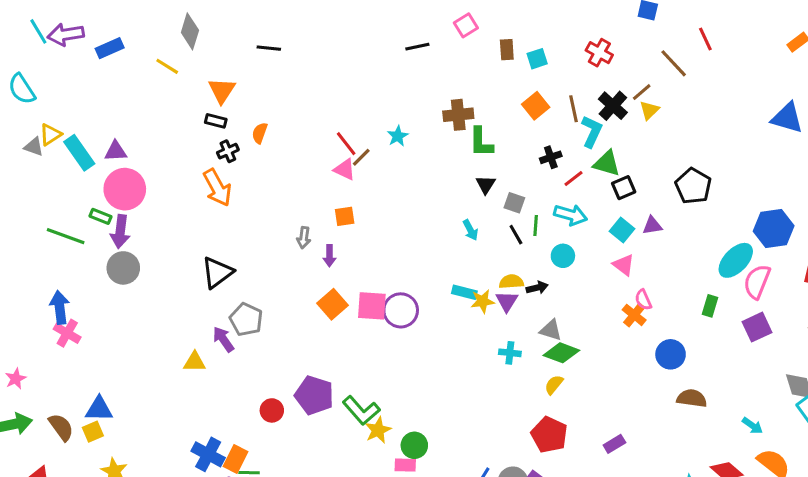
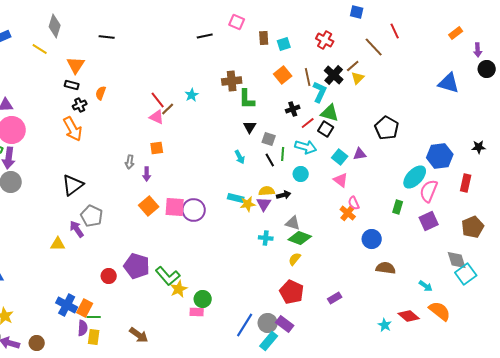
pink square: (466, 25) -> (237, 22), turned -35
black square: (624, 188) -> (326, 129), moved, turned -35

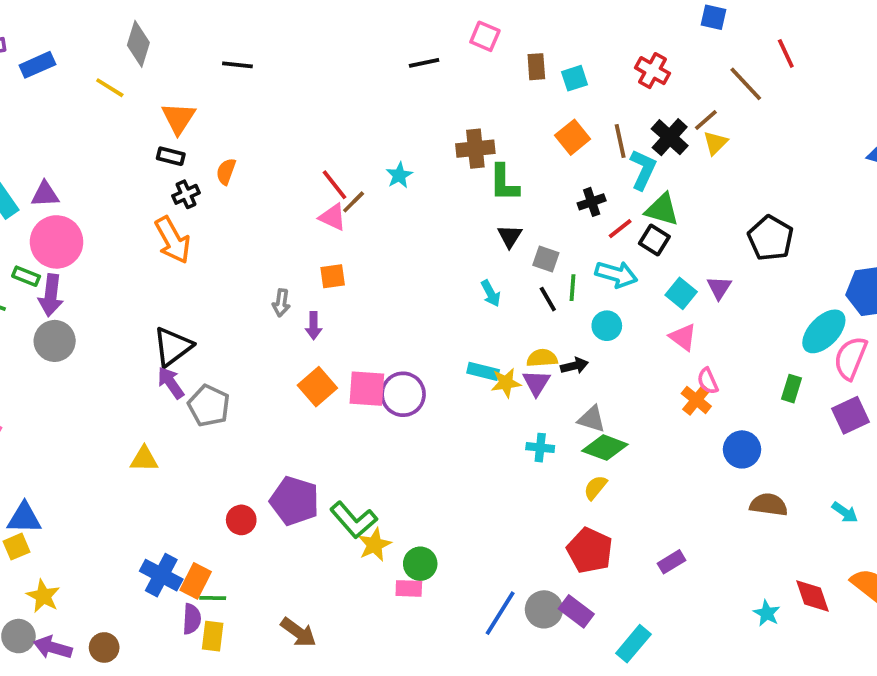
purple triangle: (360, 154) -> (719, 288), turned -48
purple arrow: (77, 229) -> (171, 383), moved
cyan arrow: (426, 286) -> (845, 512), moved
red diamond: (409, 316) -> (812, 596), turned 30
cyan rectangle: (269, 341) -> (633, 644), moved

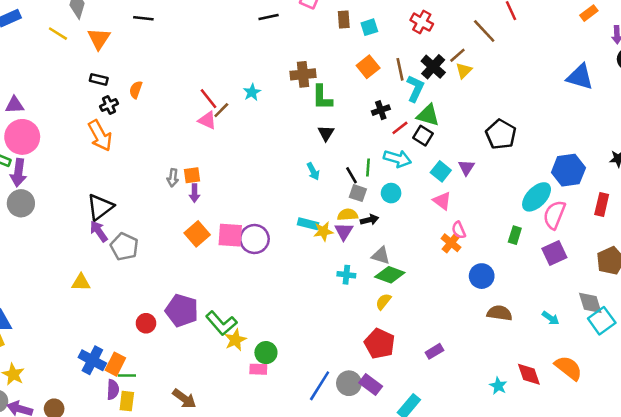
orange triangle: (178, 118) -> (99, 39), moved
gray square: (546, 259) -> (358, 193), moved
orange square: (333, 276) -> (192, 175), moved

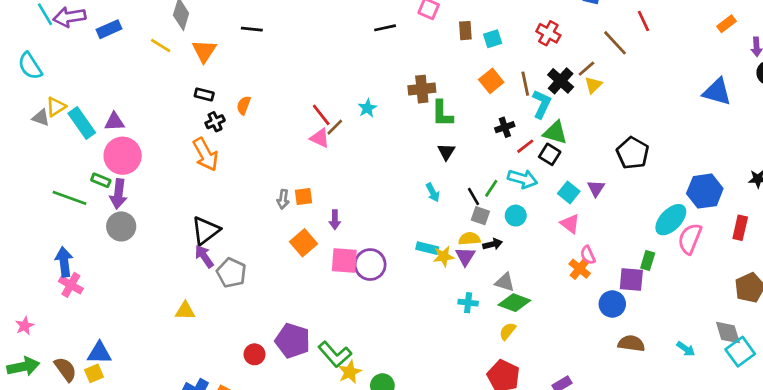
green line: (368, 168) -> (491, 188), turned 30
purple arrow: (194, 193) -> (335, 220), moved
orange square: (197, 234) -> (303, 243), moved
purple square: (554, 253) -> (631, 280), moved, turned 30

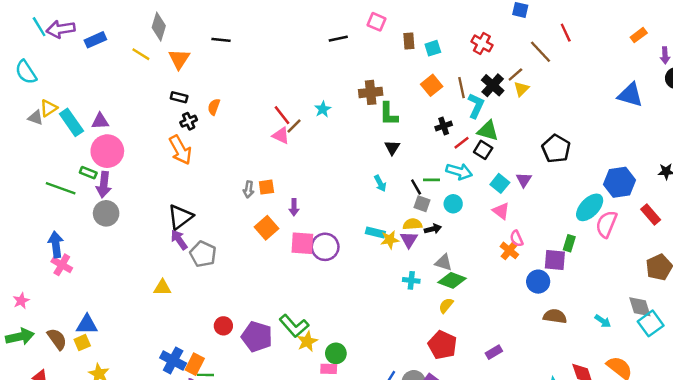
green line: (491, 188) -> (432, 180), turned 56
red rectangle: (740, 228) -> (651, 215), turned -54
purple pentagon: (293, 341) -> (257, 337), moved

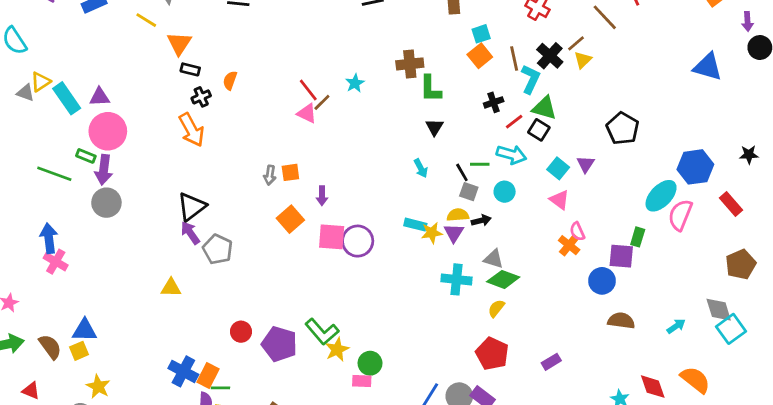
cyan square: (433, 48) -> (481, 34), moved
orange triangle: (179, 59) -> (179, 43), moved
cyan cross: (411, 280) -> (456, 279), size x1.5
cyan arrow: (603, 321) -> (676, 326), turned -70

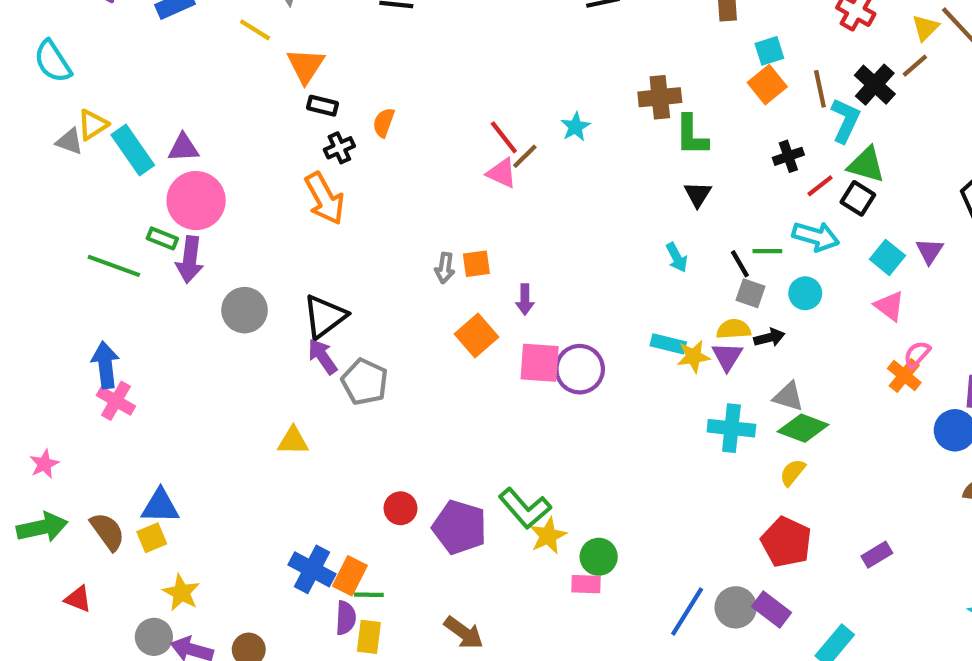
yellow triangle: (583, 60) -> (925, 28), moved
gray circle: (106, 203) -> (245, 310), moved
pink semicircle: (577, 231) -> (917, 354), turned 66

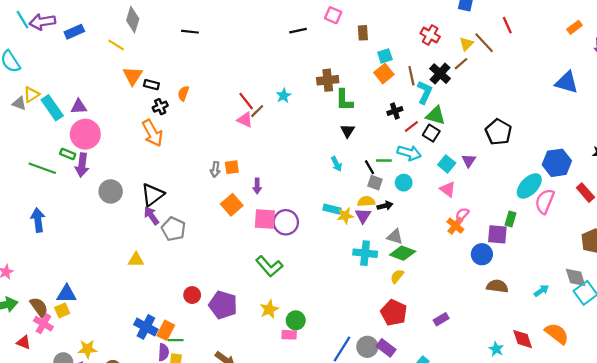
orange triangle: (306, 66) -> (133, 76), moved
pink cross: (116, 401) -> (43, 324), moved
green L-shape: (525, 508) -> (269, 266), moved
yellow star: (181, 593) -> (87, 349), moved, turned -30

